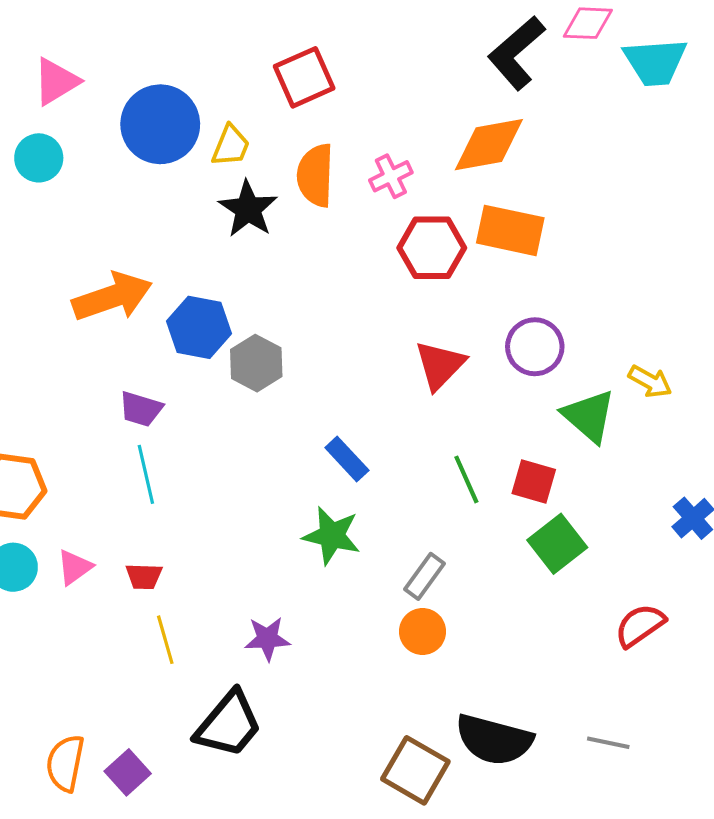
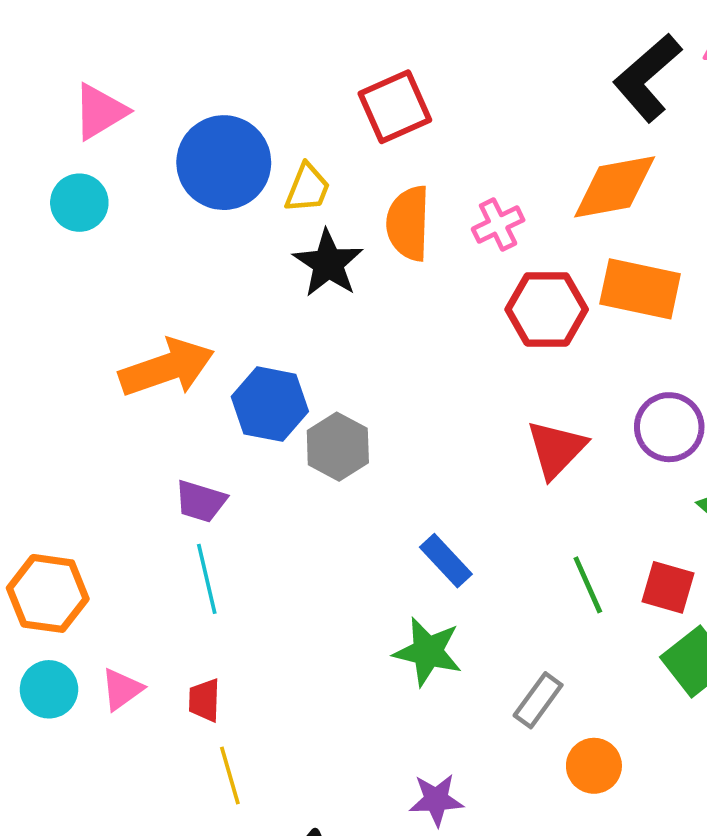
red trapezoid: (144, 576) -> (204, 700), turned 90
orange circle: (423, 632) -> (594, 766), moved
purple star: (267, 639) -> (436, 800), moved

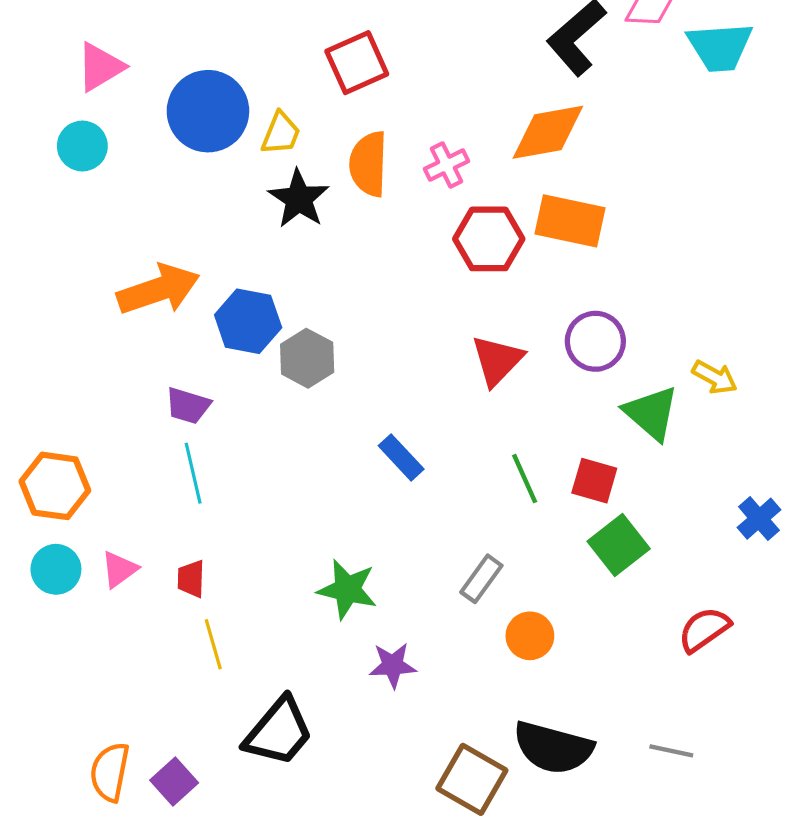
green star: (428, 652) -> (347, 589), moved

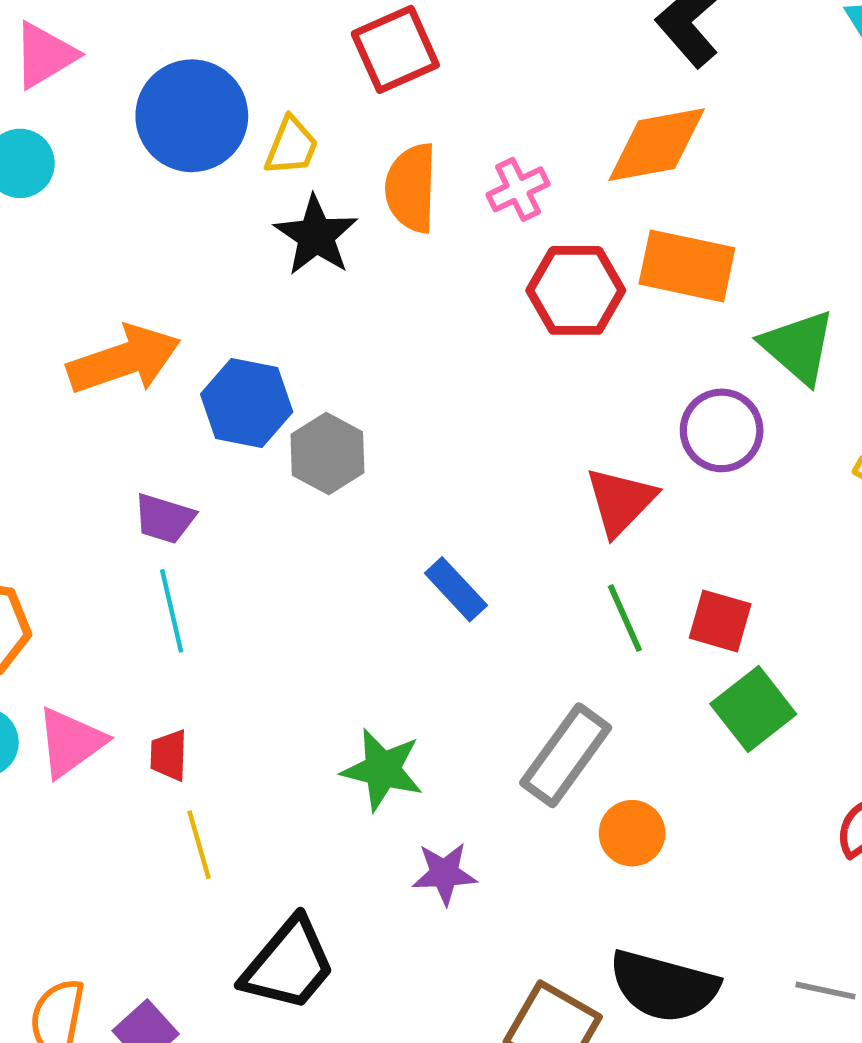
red triangle: (497, 360) -> (621, 501), moved
green triangle: (651, 413) -> (798, 347), moved
pink triangle: (119, 569) -> (71, 742), size x1.4
gray rectangle: (481, 579) -> (566, 755), size x1.5

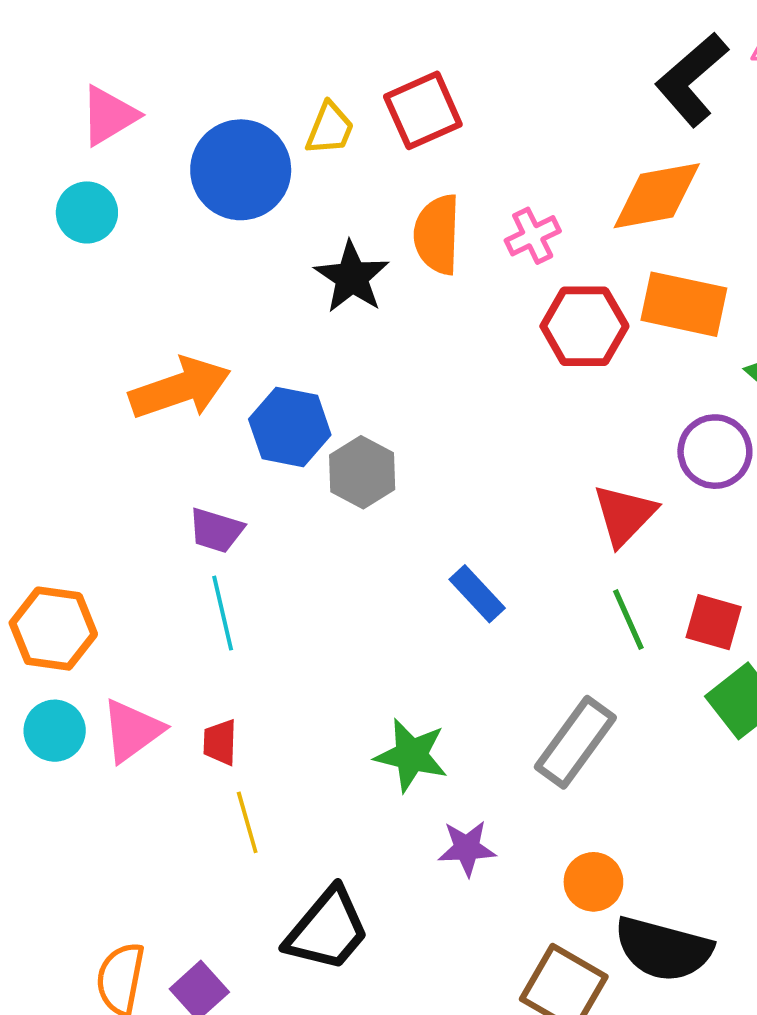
yellow trapezoid: (291, 146) -> (330, 128), moved
orange circle: (632, 833) -> (593, 882), moved

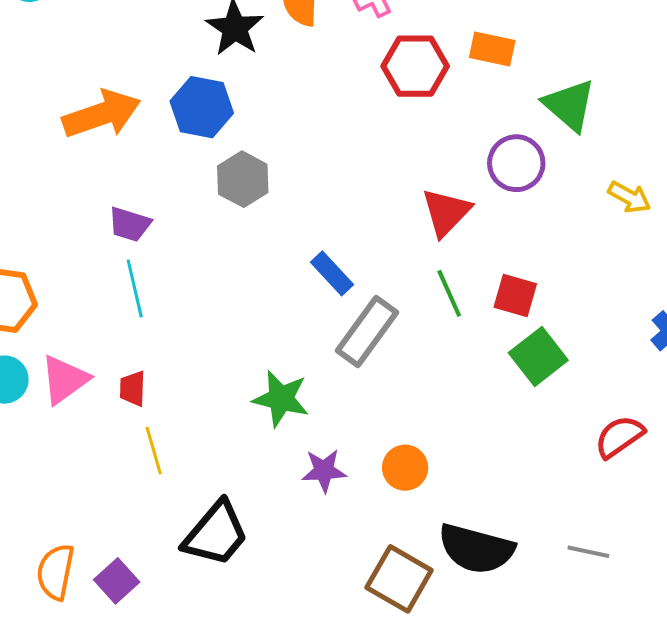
orange rectangle: (684, 304) -> (492, 49), size x0.7
blue hexagon: (290, 427) -> (202, 107), moved
gray rectangle: (575, 742) -> (367, 331), moved
orange circle: (593, 882) -> (405, 468), moved

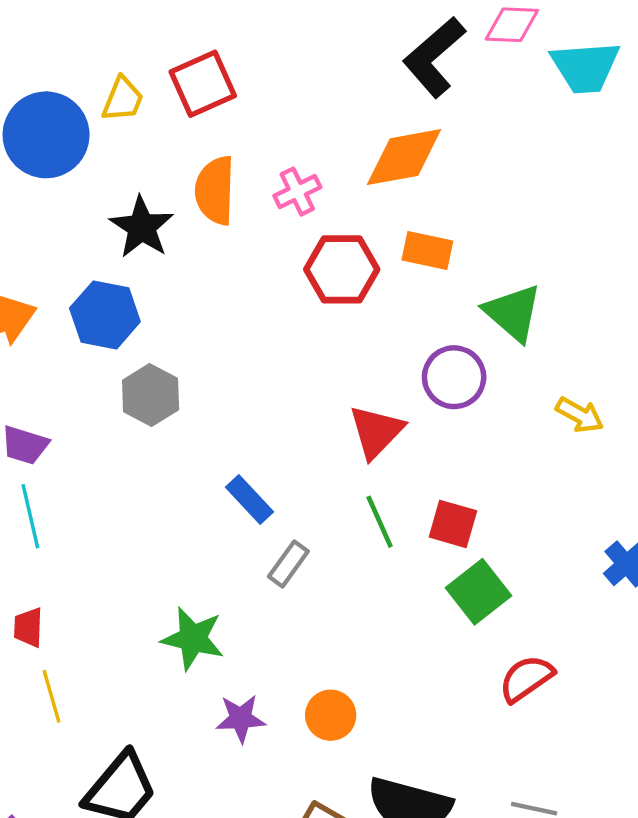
gray rectangle: (367, 331) -> (288, 564), size x0.6
red semicircle: (619, 437) -> (526, 679), moved

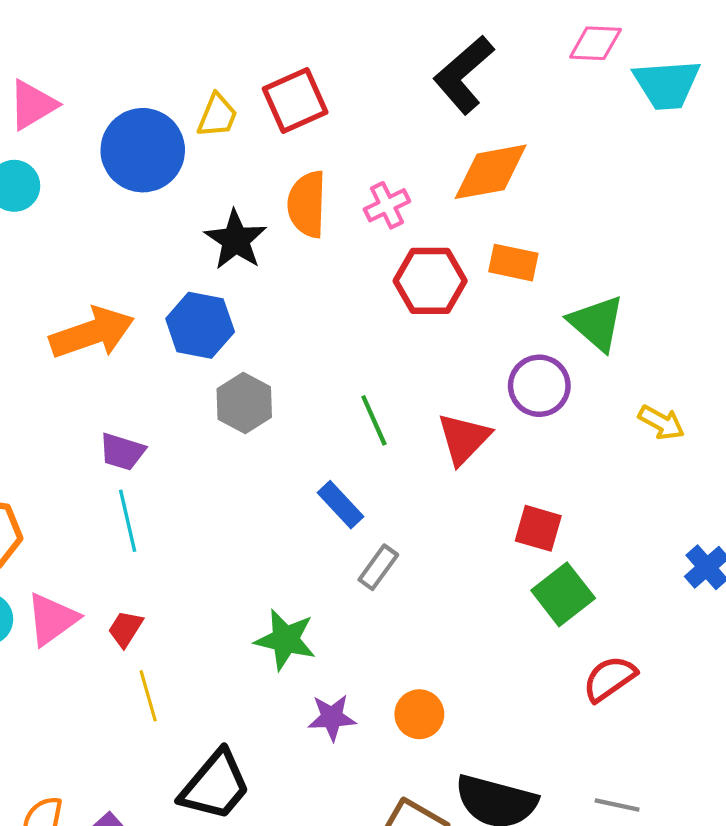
black L-shape: (434, 57) -> (464, 75), moved
green line: (380, 522) -> (374, 420), moved
red trapezoid: (28, 627) -> (125, 629), turned 30

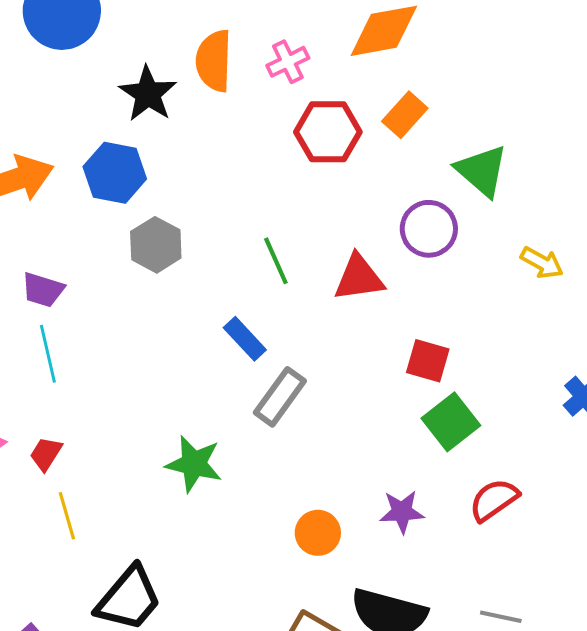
orange rectangle: (513, 263) -> (405, 115), turned -60
red triangle: (464, 439) -> (359, 278), turned 38
gray rectangle: (378, 567) -> (280, 397), size x1.4
purple star: (332, 717) -> (402, 512), moved

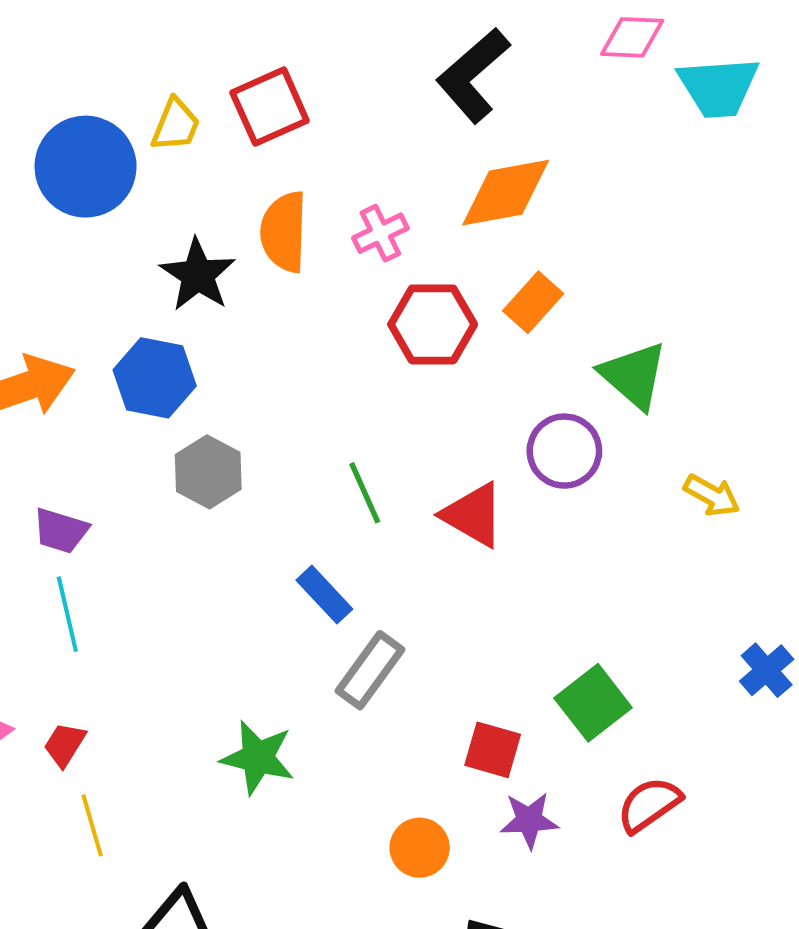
red triangle: (359, 278) -> (473, 515), turned 38
red square: (428, 361) -> (493, 750), moved

